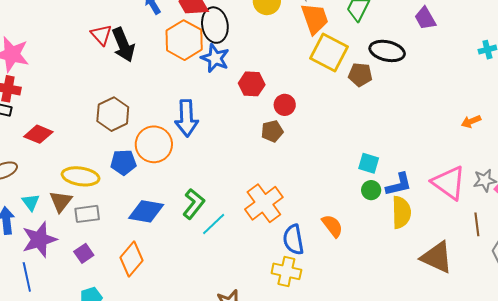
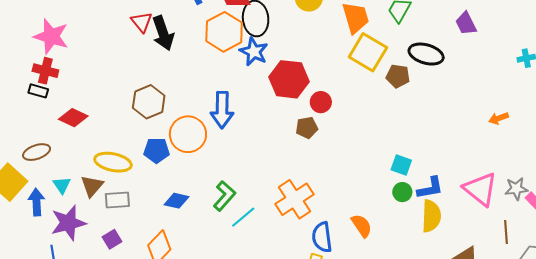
red hexagon: (252, 84) -> (289, 79), size x1.5
orange arrow: (471, 121) -> (499, 118), moved
blue diamond: (146, 211) -> (177, 201), size x0.7

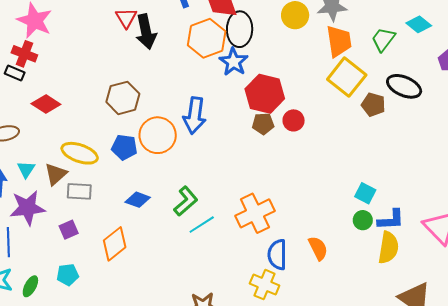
brown pentagon: (307, 128) -> (263, 124), moved

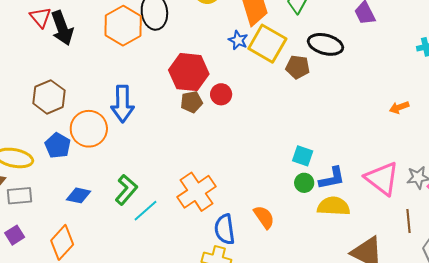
blue star: (234, 62) -> (238, 40), moved, size x0.7
blue pentagon: (124, 147) -> (58, 145), turned 30
yellow semicircle: (388, 248) -> (334, 206), turned -88

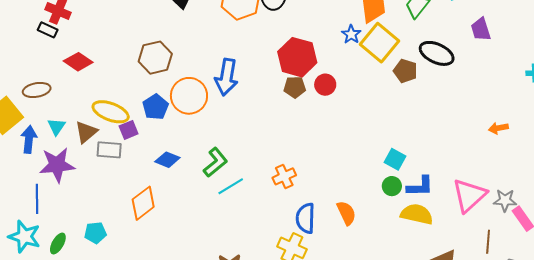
pink triangle: (382, 178) -> (469, 195), turned 30
orange cross: (197, 192) -> (284, 176), size x0.6
purple square: (15, 235) -> (129, 130), moved

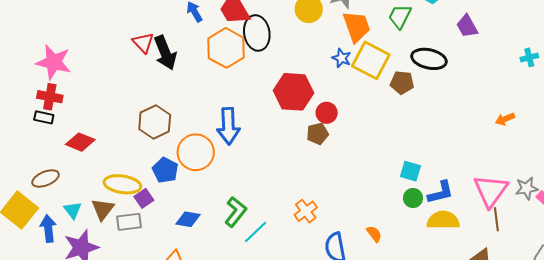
brown pentagon: (295, 87) -> (318, 134), moved
orange semicircle: (346, 213) -> (374, 234), size x0.7
brown line: (488, 242) -> (496, 219), moved

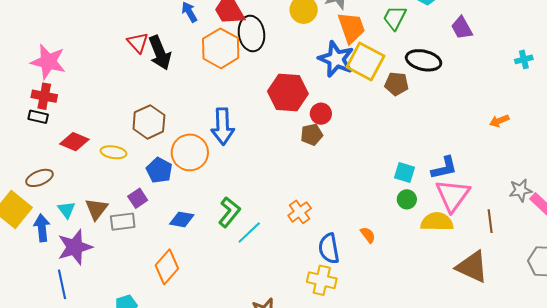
blue star: (342, 58) -> (336, 59), size x1.8
yellow ellipse: (122, 184) -> (113, 152), moved, size x0.7
pink triangle: (491, 191) -> (453, 195), moved
blue L-shape: (441, 192) -> (444, 168), moved

